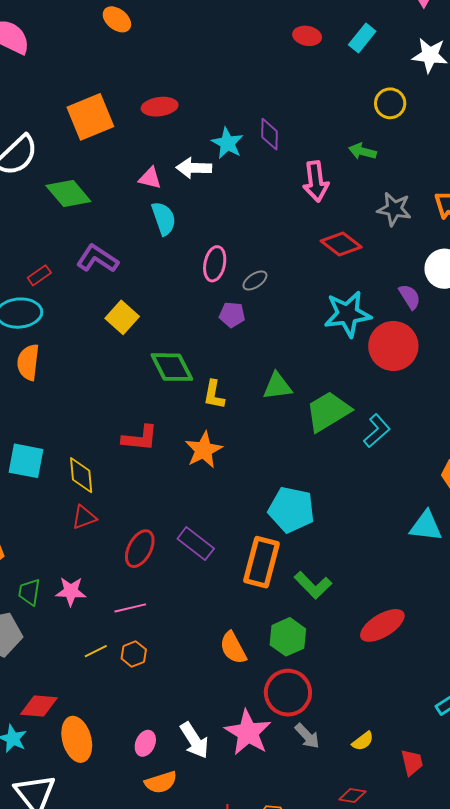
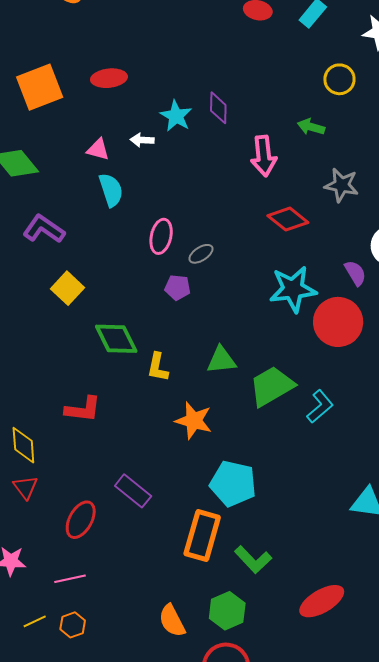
white arrow: (194, 168) -> (142, 140), size x0.7
orange star: (204, 450) -> (194, 421), moved, turned -30
red triangle: (84, 517) -> (25, 487), turned -48
purple rectangle: (196, 544) -> (133, 491), moved

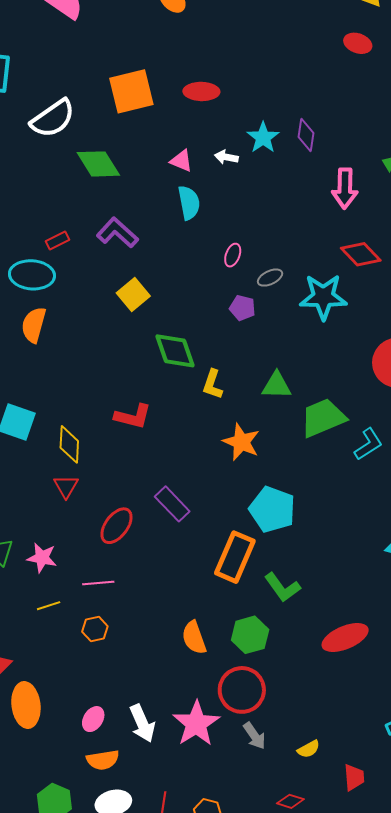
pink ellipse: (161, 236) -> (233, 255), size x0.7
cyan star: (293, 289) -> (323, 297), moved
yellow line: (35, 621) -> (49, 606), moved

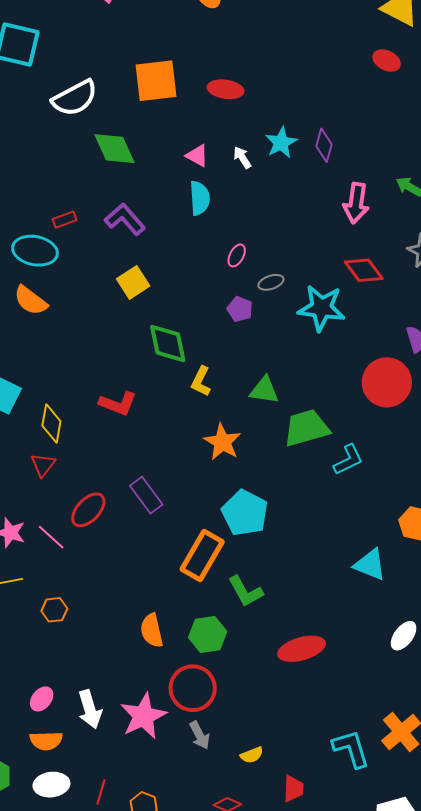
white arrow: (226, 157) -> (242, 157), turned 40
orange semicircle: (34, 325) -> (31, 300), turned -75
pink line: (98, 583) -> (51, 537), moved, turned 40

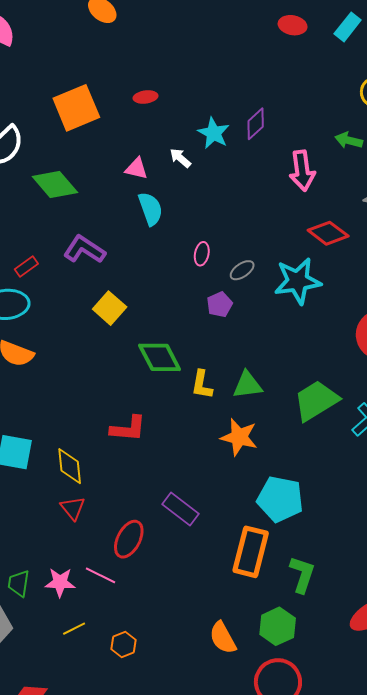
red ellipse: (226, 89) -> (146, 97), size x0.7
purple diamond: (324, 145) -> (256, 124), turned 48
purple pentagon: (240, 309) -> (220, 304), turned -30
green triangle: (264, 390) -> (247, 385), moved
green L-shape: (245, 591) -> (302, 574), turned -117

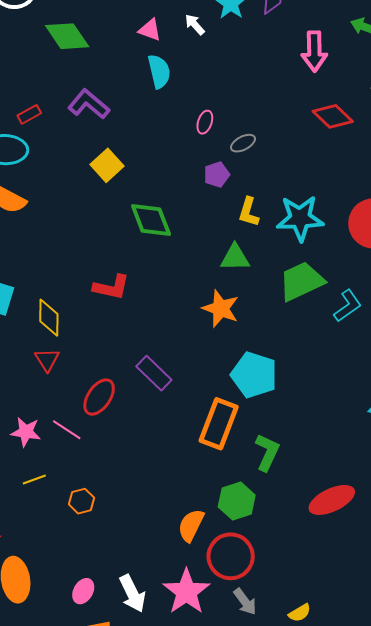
cyan star: (298, 281) -> (300, 218), moved
yellow L-shape: (202, 385) -> (249, 212), moved
orange semicircle: (223, 638) -> (191, 525), moved, turned 48

